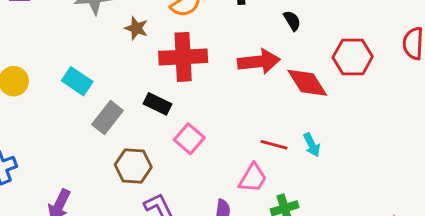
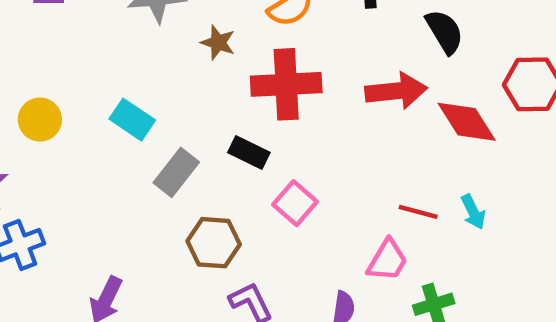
black semicircle: (292, 21) -> (445, 32), size x1.5

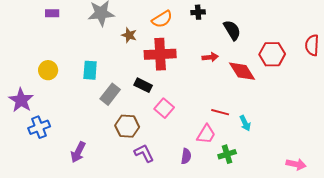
red arrow: (396, 91) -> (210, 57), size x0.6
cyan rectangle: (132, 120) -> (90, 70), turned 60
cyan arrow: (473, 212) -> (245, 123), moved

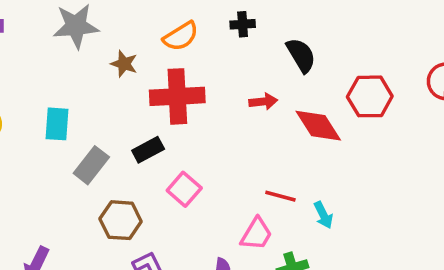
black rectangle: (143, 85) -> (148, 150), turned -54

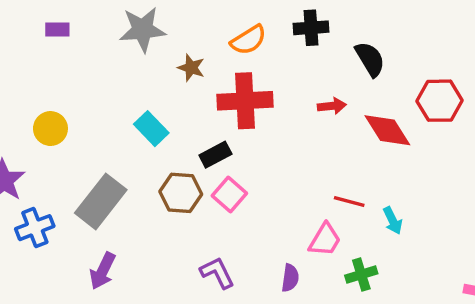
black cross: (243, 24) -> (311, 28), size x1.4
cyan rectangle: (57, 124) -> (151, 129), moved, turned -48
gray rectangle: (91, 165) -> (101, 201), moved, size x1.4
pink square: (184, 189) -> (229, 195), moved
brown hexagon: (121, 220) -> (181, 193), moved

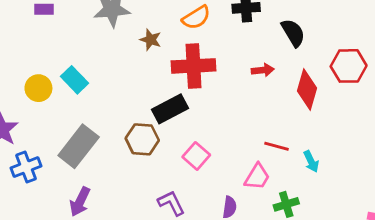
cyan rectangle: (151, 129) -> (74, 80), moved
red diamond: (387, 130) -> (307, 89), turned 48
black rectangle: (215, 155) -> (170, 109), size x1.4
pink square: (229, 195) -> (196, 156), moved

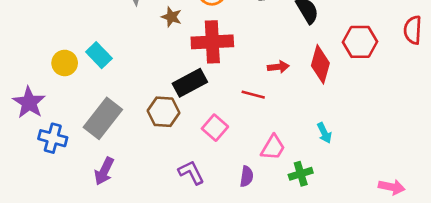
red arrow: (263, 70) -> (278, 67), moved
red line: (277, 146) -> (253, 95), moved
blue cross: (26, 167) -> (53, 138), turned 36

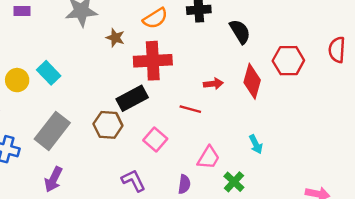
green cross: (301, 174) -> (234, 182), turned -30

